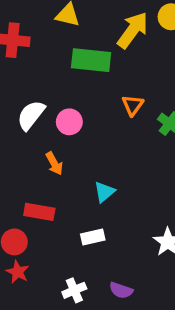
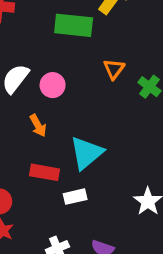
cyan triangle: (104, 192) -> (86, 153), size x1.6
red rectangle: (39, 212) -> (44, 172), moved

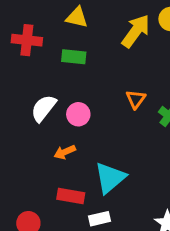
green rectangle: (74, 25) -> (74, 57), moved, size x0.7
orange arrow: (38, 125) -> (65, 152), turned 95

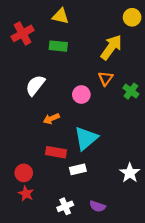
yellow arrow: (136, 31) -> (111, 47), moved
red cross: (27, 40) -> (23, 33), turned -35
pink circle: (78, 114) -> (81, 95), moved

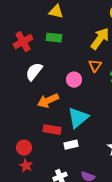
red cross: (23, 33) -> (23, 42), moved
orange arrow: (51, 119) -> (48, 101), size x1.5

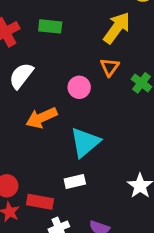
red rectangle: (52, 130) -> (40, 202), moved

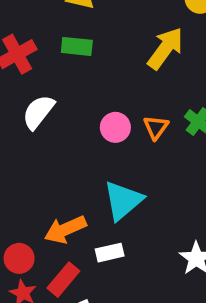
orange triangle: (110, 67) -> (156, 127), moved
orange arrow: (41, 118) -> (65, 229), moved
red rectangle: (40, 202) -> (63, 280), turned -60

